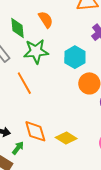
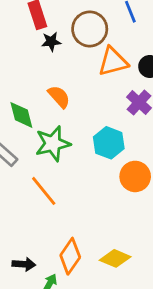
orange diamond: (35, 131) -> (70, 256), turned 60

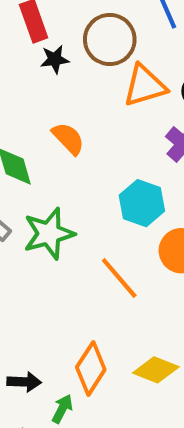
green star: (53, 144) -> (49, 234), moved
orange line: (44, 191) -> (119, 278), moved

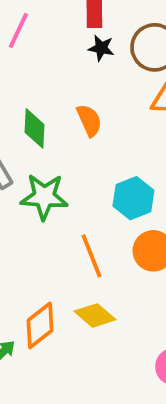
yellow diamond: (156, 370) -> (95, 315), moved

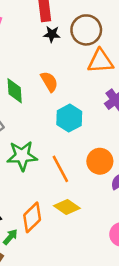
green star: (44, 197) -> (22, 156), moved
cyan hexagon: (133, 198) -> (69, 118), moved

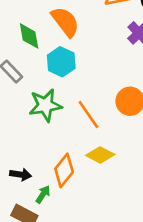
orange semicircle: (49, 82) -> (65, 22), size x1.4
cyan hexagon: (69, 118) -> (61, 62), moved

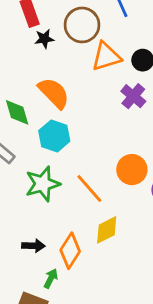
yellow diamond: (100, 155) -> (107, 230), turned -48
black arrow: (21, 175) -> (33, 246), moved

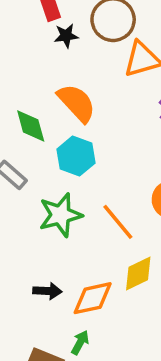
orange diamond: (70, 251) -> (93, 298), turned 44
green arrow: (51, 279) -> (80, 343), moved

